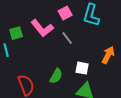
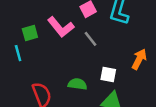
green semicircle: (56, 76) -> (77, 84), turned -112

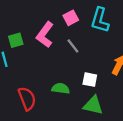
pink L-shape: (61, 27) -> (45, 35), turned 75

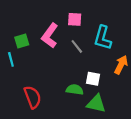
pink square: (71, 18) -> (75, 19), turned 32
cyan L-shape: (100, 20) -> (103, 38), moved
green semicircle: (61, 88) -> (75, 90), moved

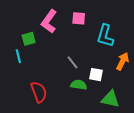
pink L-shape: (50, 36) -> (49, 21), moved
gray line: (77, 46) -> (73, 62), moved
green triangle: (96, 104) -> (110, 99), moved

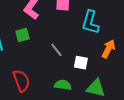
green square: (29, 39) -> (22, 35), moved
green semicircle: (79, 85) -> (63, 85), moved

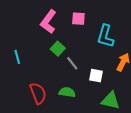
green square: (22, 35) -> (58, 49), moved, turned -32
green semicircle: (63, 85) -> (67, 92), moved

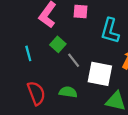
cyan line: (17, 57) -> (28, 53), moved
white square: (96, 76) -> (100, 74), size x1.6

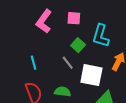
green square: (58, 44) -> (78, 45), moved
cyan line: (28, 53) -> (34, 63), moved

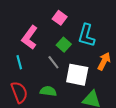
pink square: (74, 18) -> (60, 18), turned 32
pink L-shape: (44, 21) -> (30, 37), moved

